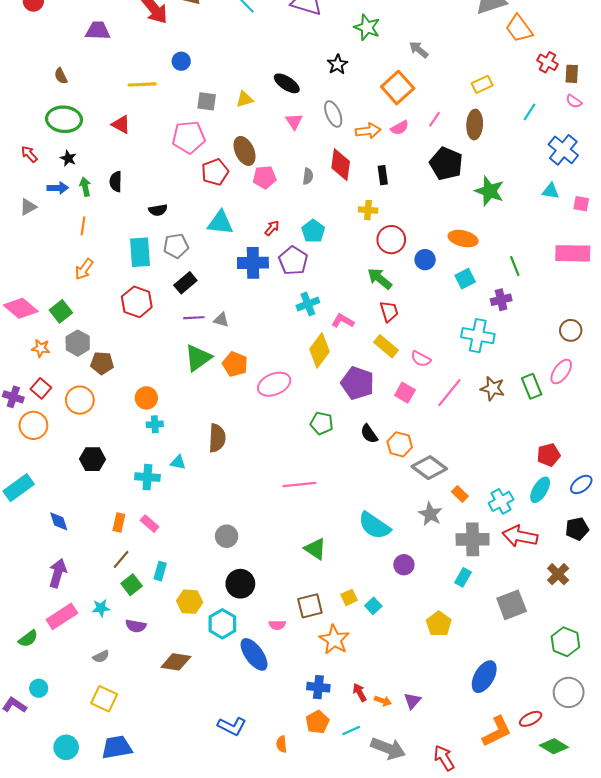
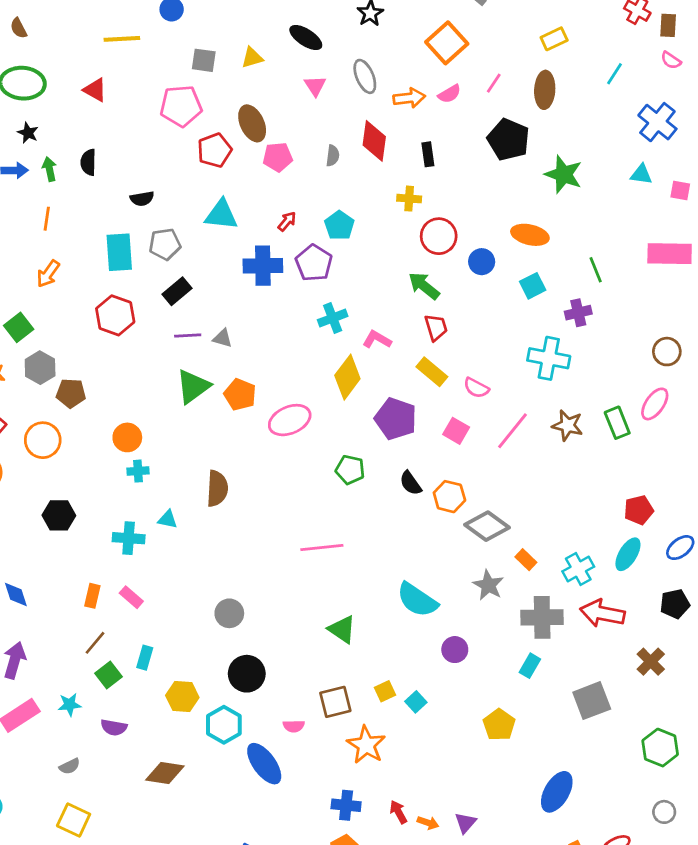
gray circle: (569, 692) -> (664, 812), size x0.6

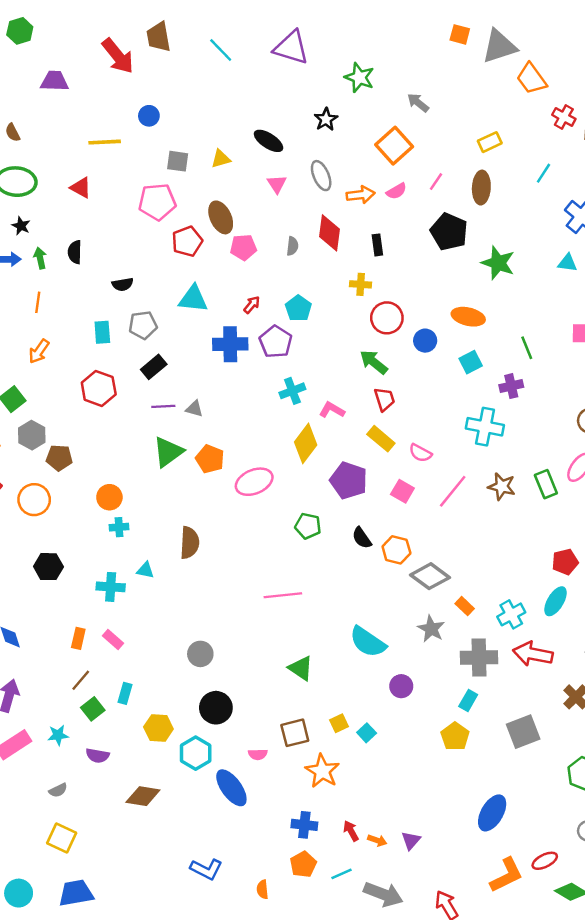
cyan rectangle: (119, 252) -> (102, 332), size x0.7
yellow pentagon: (499, 725) -> (455, 736), moved

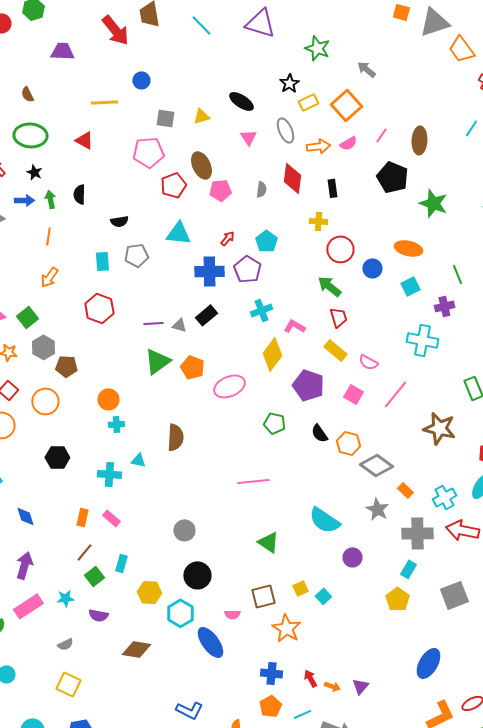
yellow rectangle: (490, 142) -> (308, 102), moved
black rectangle: (154, 367) -> (206, 315), moved
brown star: (502, 486) -> (439, 428), moved, size x1.4

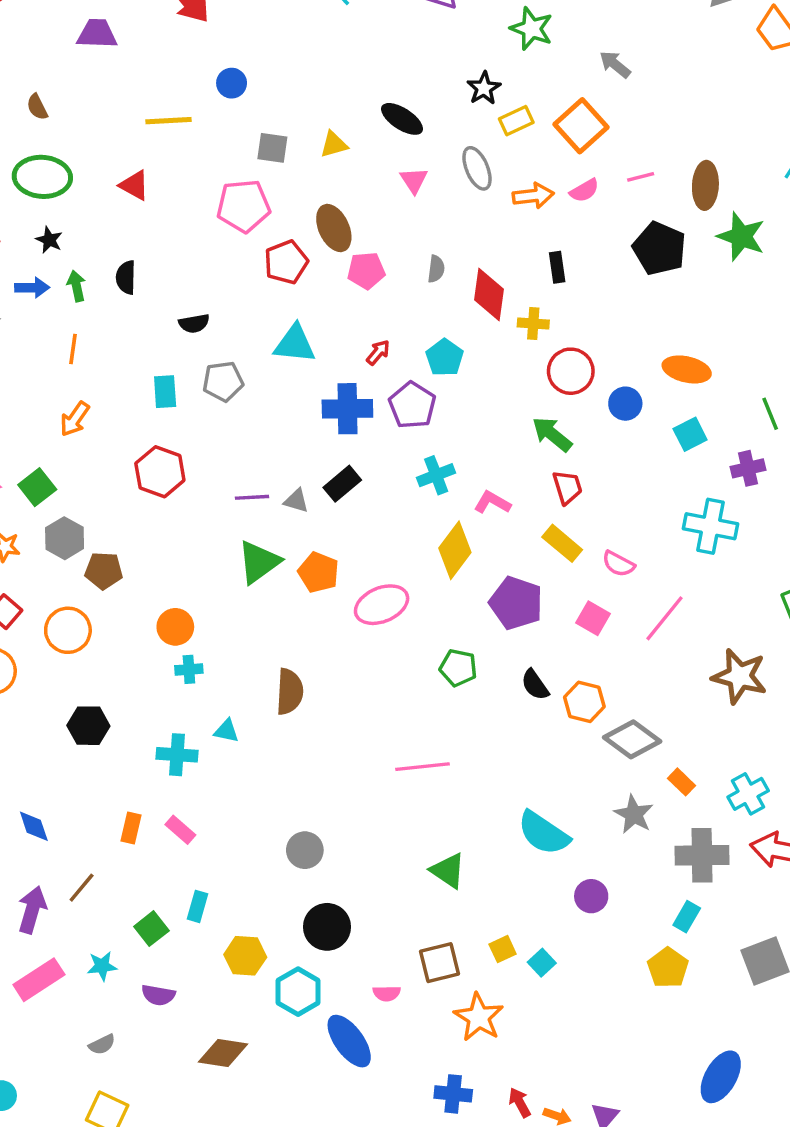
pink line: (381, 135) -> (641, 177), turned 42
red diamond: (292, 178) -> (489, 294), moved
green star: (433, 203) -> (741, 237), moved
brown line: (84, 552) -> (82, 888), moved

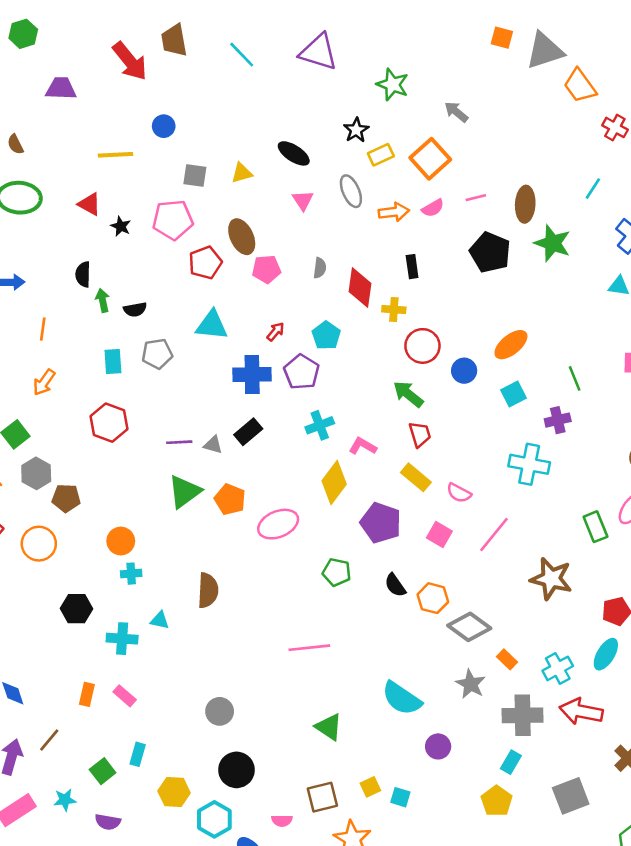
black star: (49, 240) -> (121, 226), moved
green arrow: (76, 286) -> (103, 300), moved
orange ellipse: (687, 369) -> (511, 345), turned -52
black hexagon: (88, 726) -> (77, 609), moved
cyan square: (542, 963) -> (400, 797), turned -30

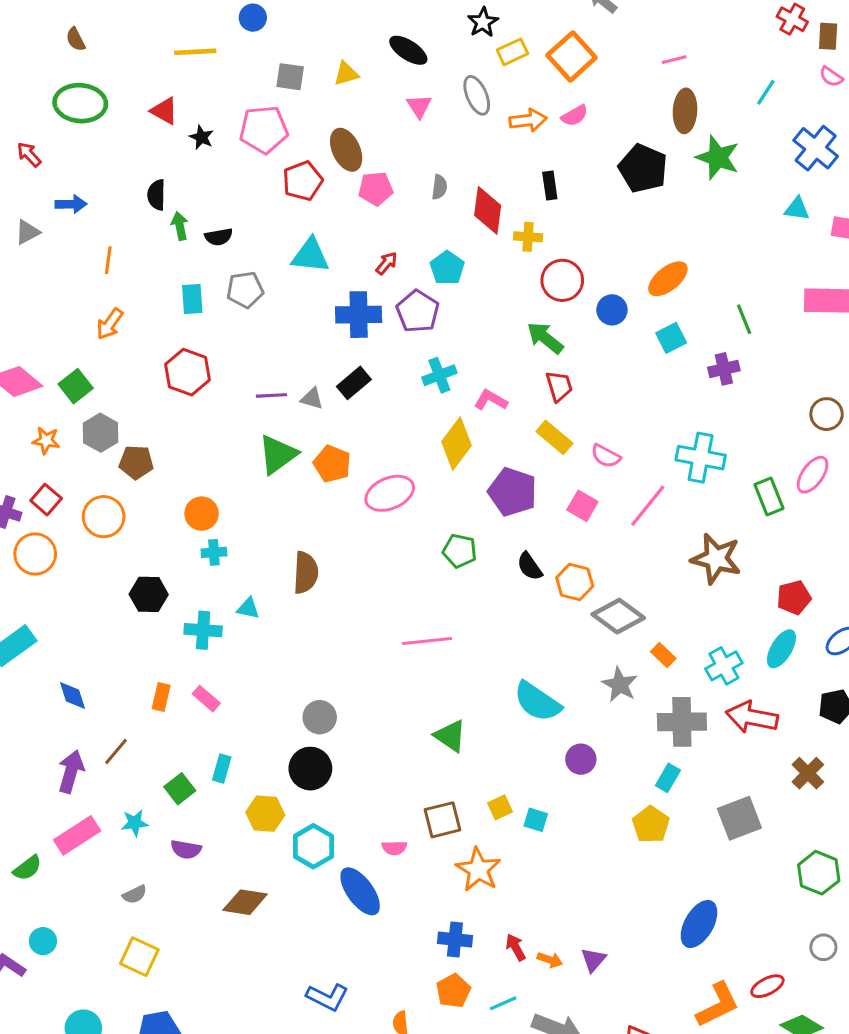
pink line: (476, 198) -> (674, 60), moved
cyan cross: (529, 464) -> (701, 458), moved
black circle: (236, 770) -> (310, 769), moved

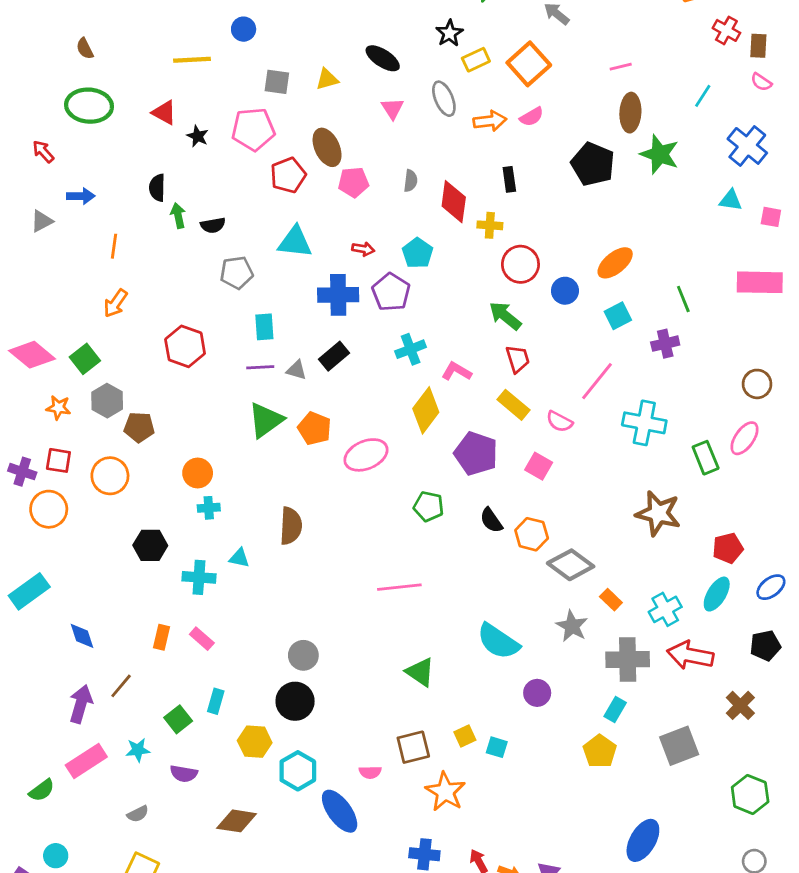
red arrow: (387, 263) -> (363, 249), turned 60
cyan rectangle: (192, 299) -> (264, 327), moved
red square: (46, 500) -> (58, 460), turned -32
pink line: (648, 506) -> (597, 381), moved

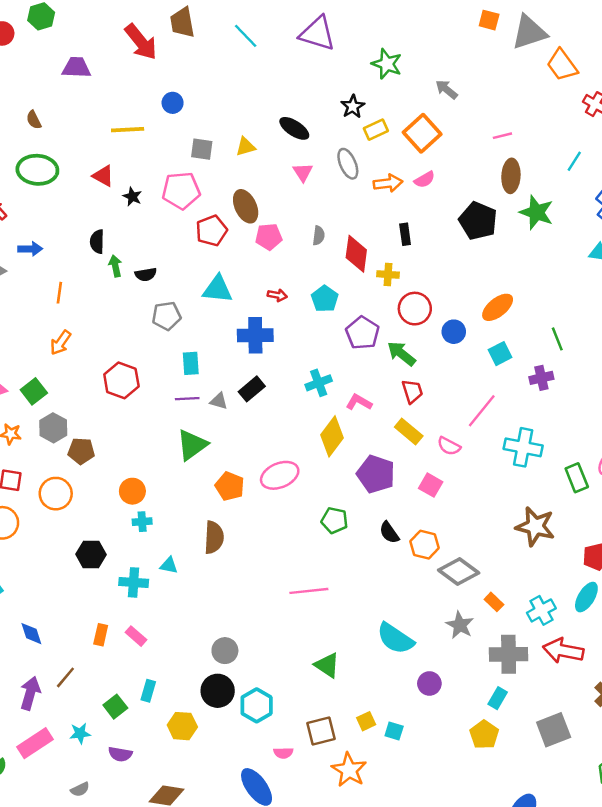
purple pentagon: (391, 292) -> (362, 333), moved
orange pentagon: (315, 428) -> (230, 486), moved
cyan hexagon: (298, 771) -> (257, 705), moved

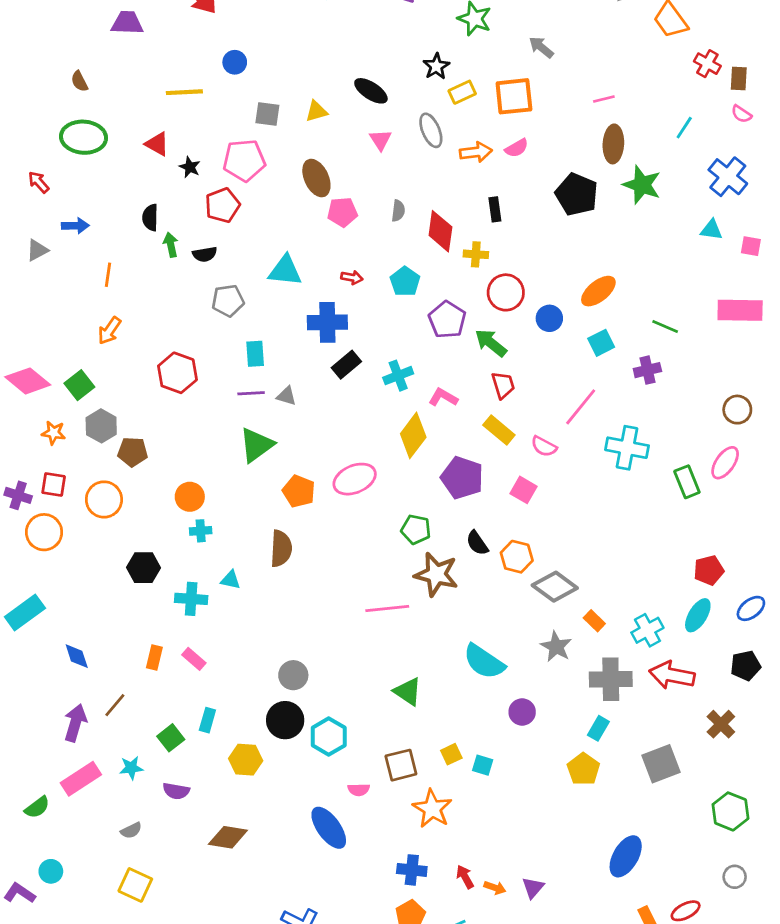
orange square: (422, 133) -> (514, 96), turned 36
red pentagon: (212, 231) -> (222, 205), moved
green line: (557, 339) -> (665, 326), turned -45
black rectangle: (252, 389) -> (346, 365), moved
brown star: (535, 526) -> (436, 574), moved

